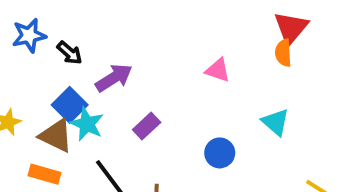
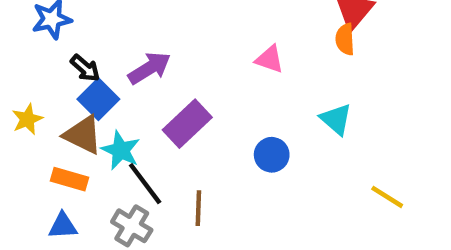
black arrow: (70, 53) -> (85, 68), moved
cyan star: (87, 124) -> (121, 150), moved
purple rectangle: (147, 126) -> (187, 124), size x1.5

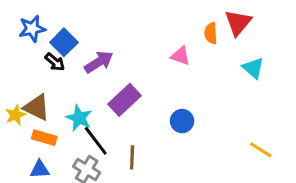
orange semicircle: (345, 39) -> (211, 33), moved
blue square: (98, 99) -> (64, 42), moved
yellow star: (27, 119) -> (15, 115), moved
cyan triangle: (336, 119) -> (253, 68), moved
brown triangle: (83, 135) -> (37, 107), moved

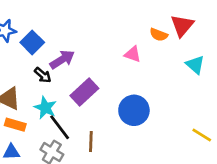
orange semicircle: (211, 33) -> (159, 35), turned -66
black arrow: (55, 62) -> (43, 75), moved
blue circle: (182, 121) -> (134, 110), size x1.5

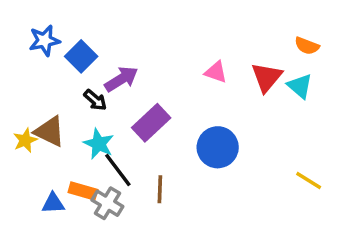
red triangle: (182, 26) -> (267, 77), moved
orange semicircle: (159, 35) -> (307, 46), moved
orange rectangle: (15, 125) -> (83, 191), moved

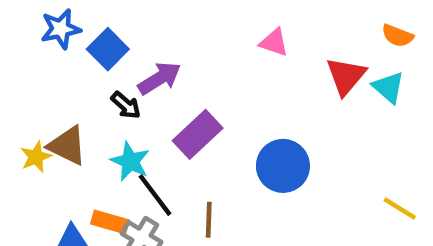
pink triangle: (216, 72) -> (274, 42), moved

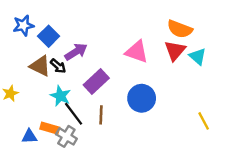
orange semicircle: (397, 36) -> (180, 29), moved, size x1.5
pink triangle: (274, 42) -> (137, 52), moved, size x1.5
brown triangle: (67, 146) -> (40, 66), moved
yellow line: (400, 209) -> (204, 121), turned 30
brown line: (209, 220) -> (101, 115), moved

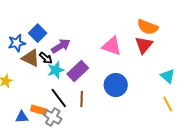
blue star: (23, 25) -> (17, 43), moved
cyan triangle: (198, 56) -> (168, 76), moved
cyan star: (60, 96) -> (56, 70), moved, turned 30

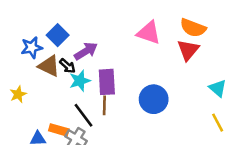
pink triangle: (112, 46) -> (149, 33), moved
purple rectangle: (78, 71) -> (107, 82), turned -50
brown line: (82, 99) -> (104, 105), moved

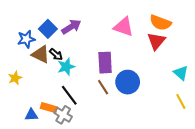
purple arrow: (86, 51) -> (71, 27), moved
purple rectangle: (107, 82) -> (105, 63), moved
brown line: (104, 105) -> (103, 87), moved, turned -35

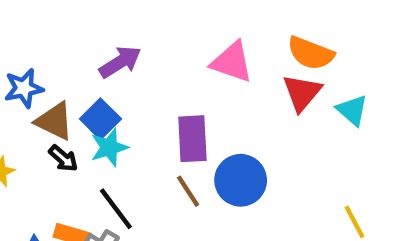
blue square: (48, 29) -> (100, 119), moved
black arrow: (56, 54) -> (63, 158), moved
cyan triangle: (181, 73) -> (352, 110), moved

